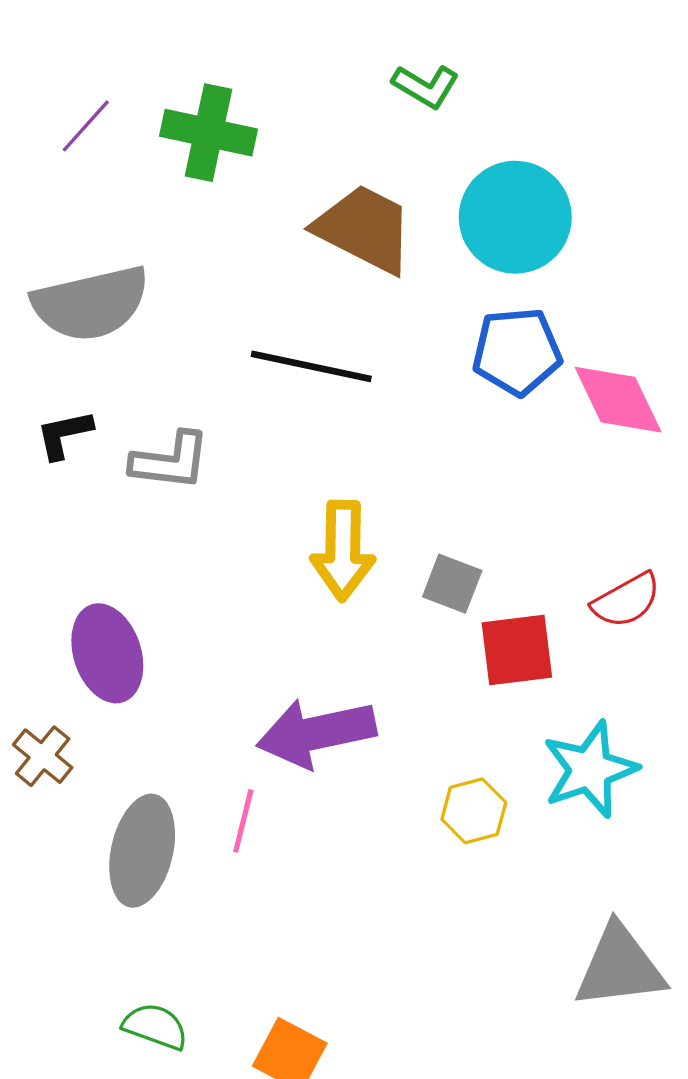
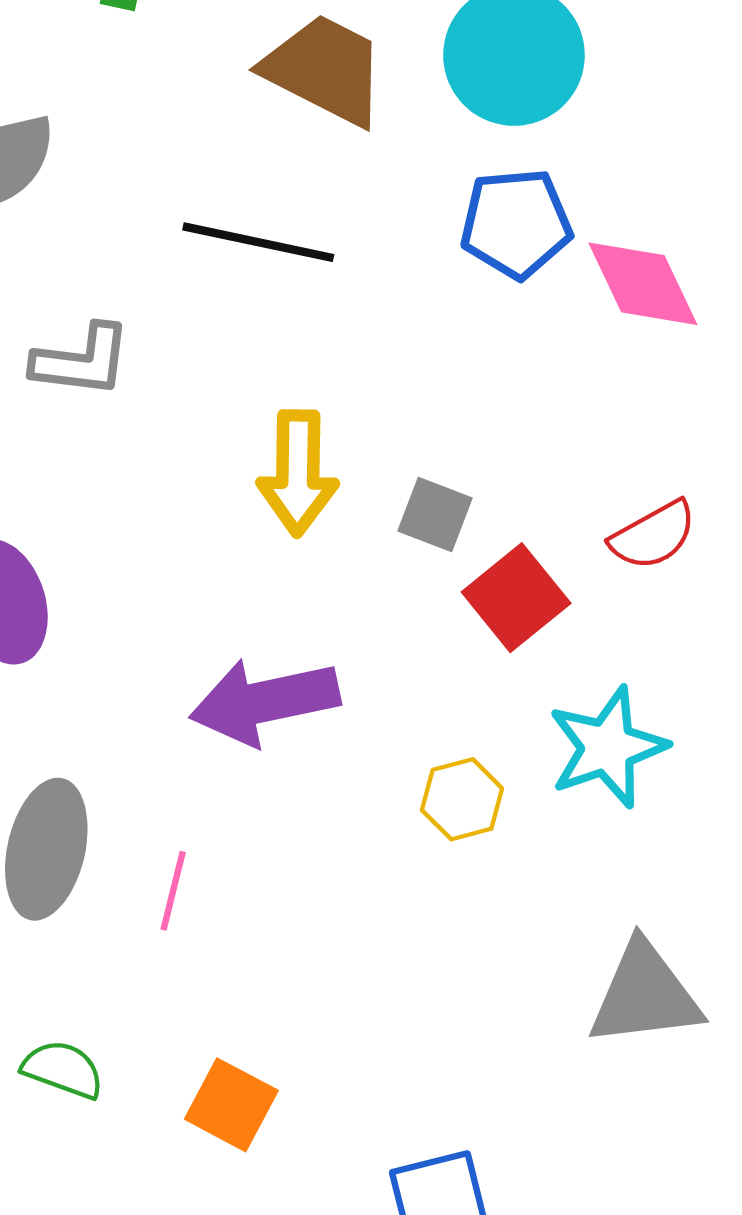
red square: (517, 650) -> (516, 598), turned -32
pink line: (243, 821) -> (173, 891), moved

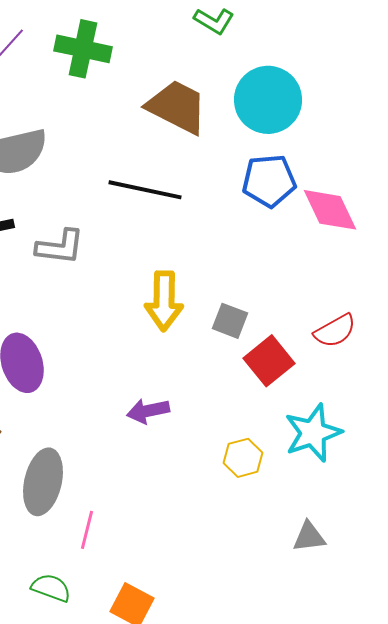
purple arrow: (265, 702) -> (148, 411), size x0.6
pink line: (173, 891) -> (87, 530), moved
gray triangle: (645, 995) -> (309, 537), moved, size x0.6

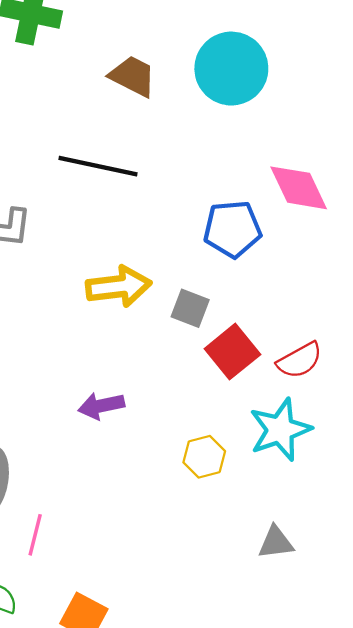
brown trapezoid: (177, 107) -> (133, 76), size x0.7
blue pentagon: (269, 181) -> (232, 229), moved
yellow arrow: (164, 301) -> (119, 287), turned -98
red semicircle: (335, 331) -> (300, 360), moved

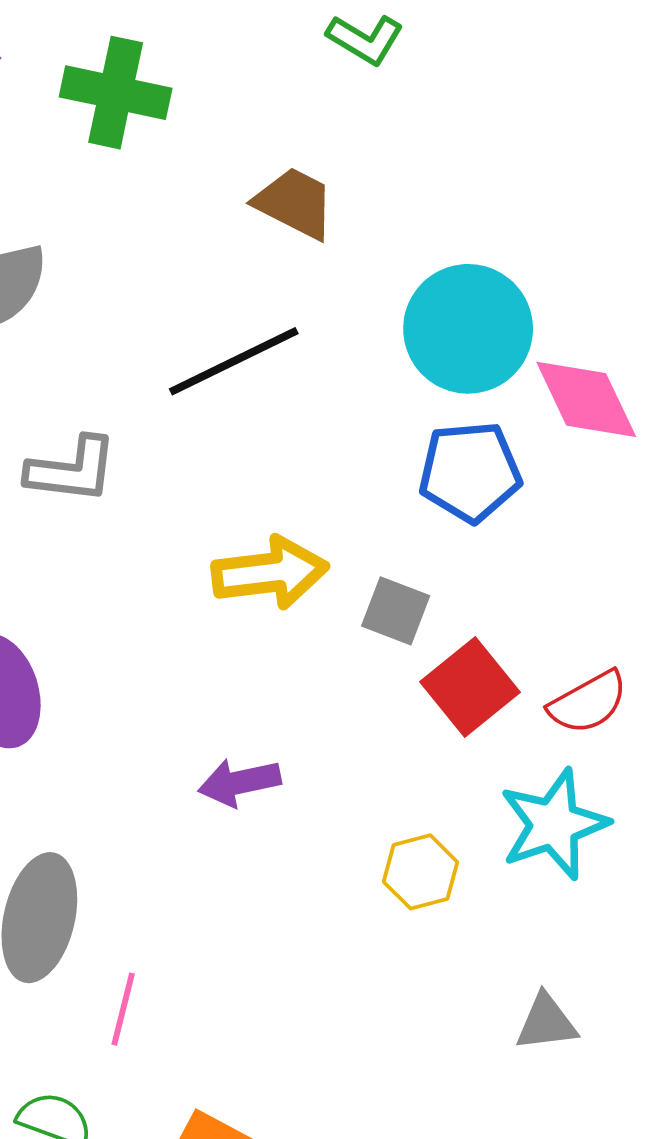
cyan circle: (231, 69) -> (468, 329), moved
black line: (98, 166) -> (234, 361), turned -38

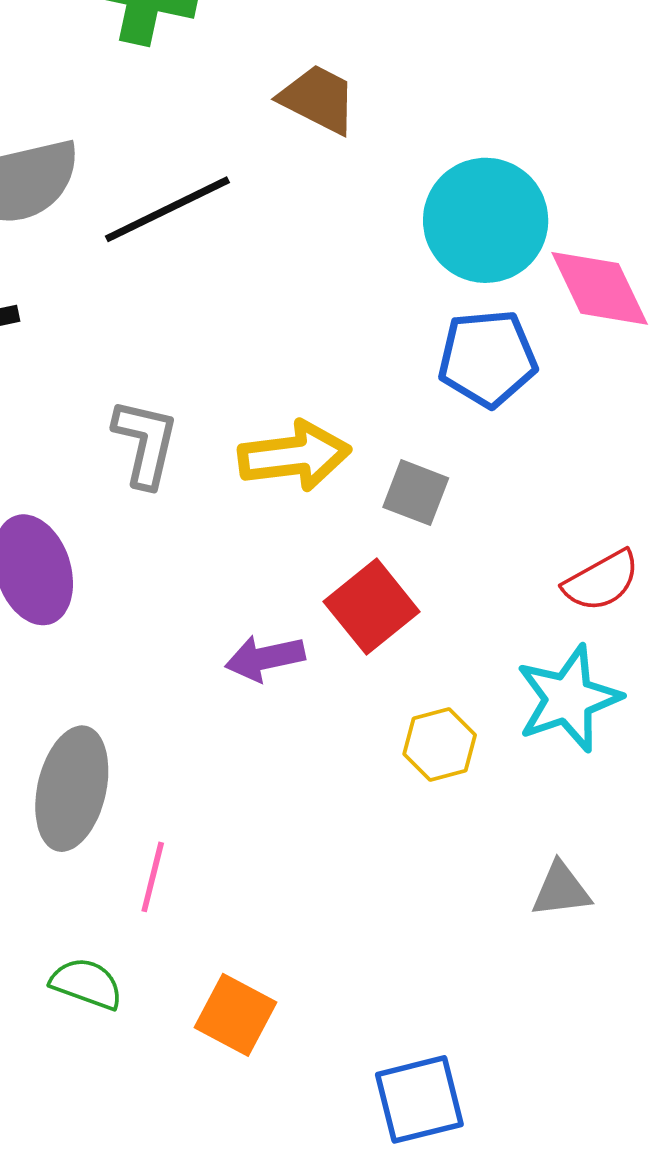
black line: (234, 361) -> (167, 209), moved
gray L-shape: (72, 470) -> (145, 443), moved, turned -84
red square: (470, 687) -> (372, 607), moved

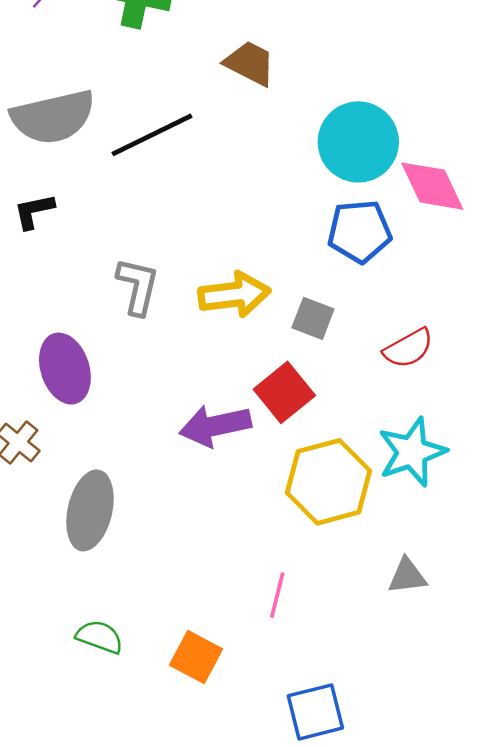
red semicircle: (601, 581) -> (408, 348), moved
purple arrow: (265, 658) -> (215, 426), size x1.4
yellow hexagon: (440, 745) -> (328, 482), size x1.8
pink line: (153, 877) -> (277, 595), moved

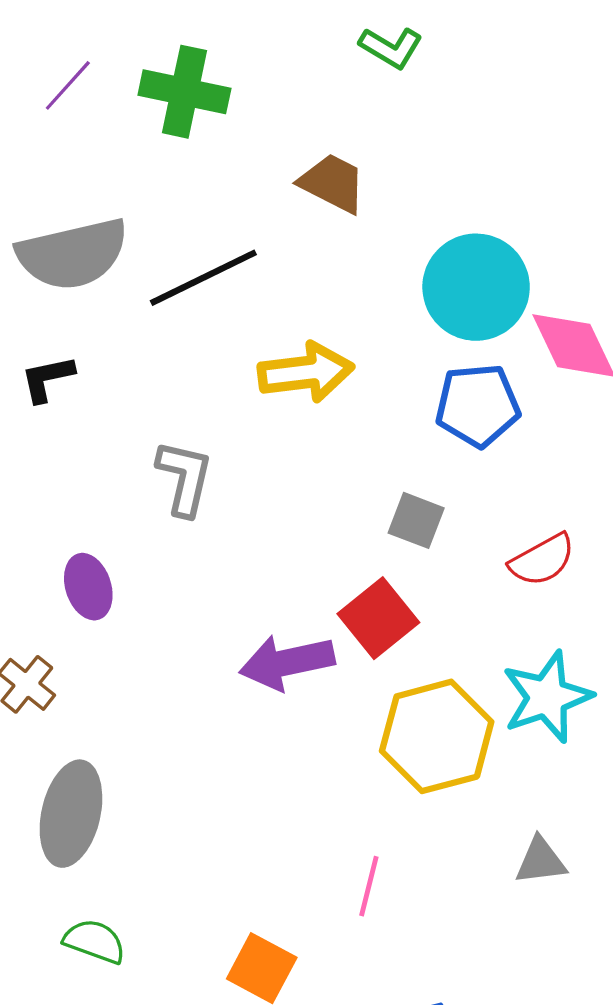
yellow arrow: (234, 295) -> (306, 372), moved
purple ellipse: (65, 369) -> (88, 587), size x0.7
gray ellipse: (90, 510) -> (71, 814), moved
green semicircle: (100, 637) -> (95, 941), moved

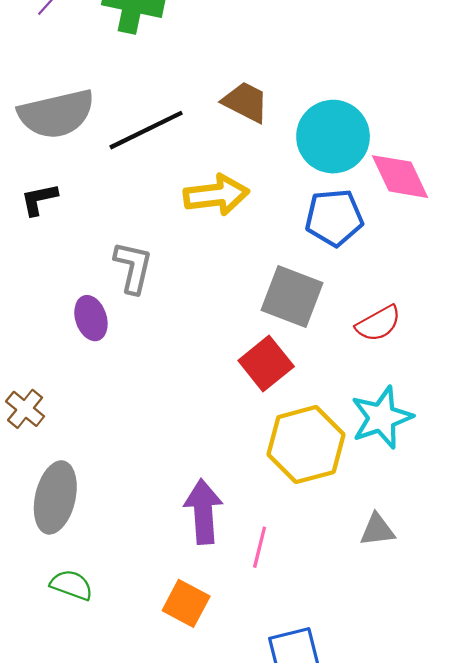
brown trapezoid: (333, 183) -> (245, 102), moved
gray square: (416, 520) -> (292, 296), size x1.6
purple ellipse: (88, 587) -> (91, 318), moved
purple arrow: (287, 662) -> (203, 512), moved, turned 98

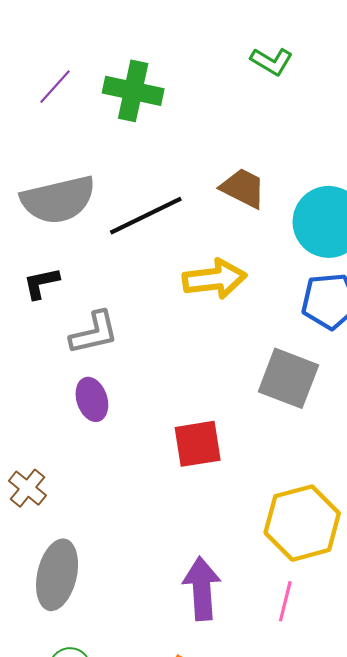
gray L-shape: (133, 267) -> (94, 333), moved, turned 64
red square: (266, 363) -> (198, 444), moved, turned 30
pink line: (260, 547) -> (285, 601), moved

